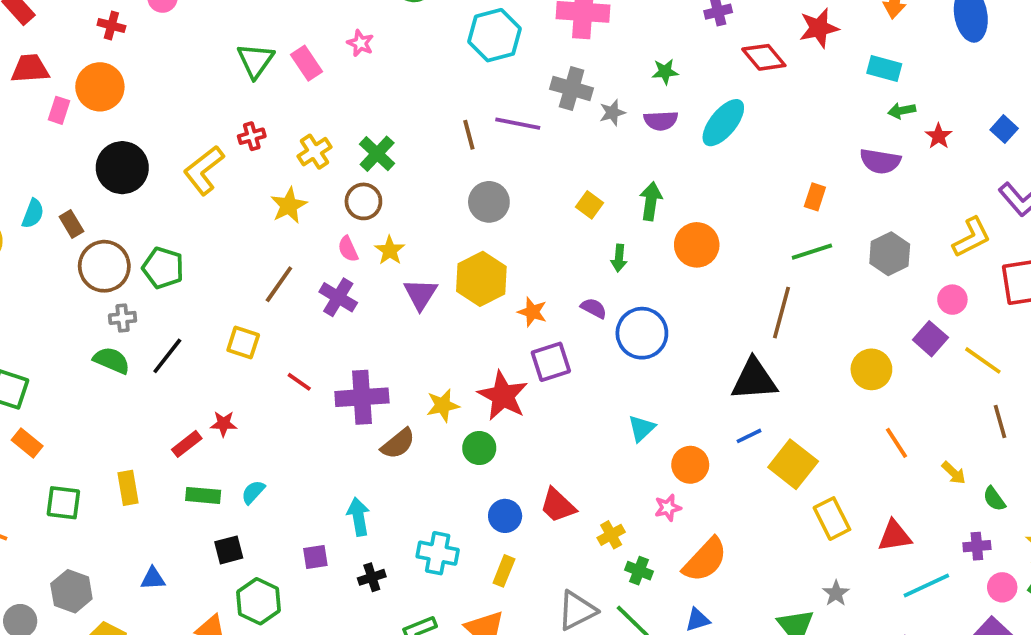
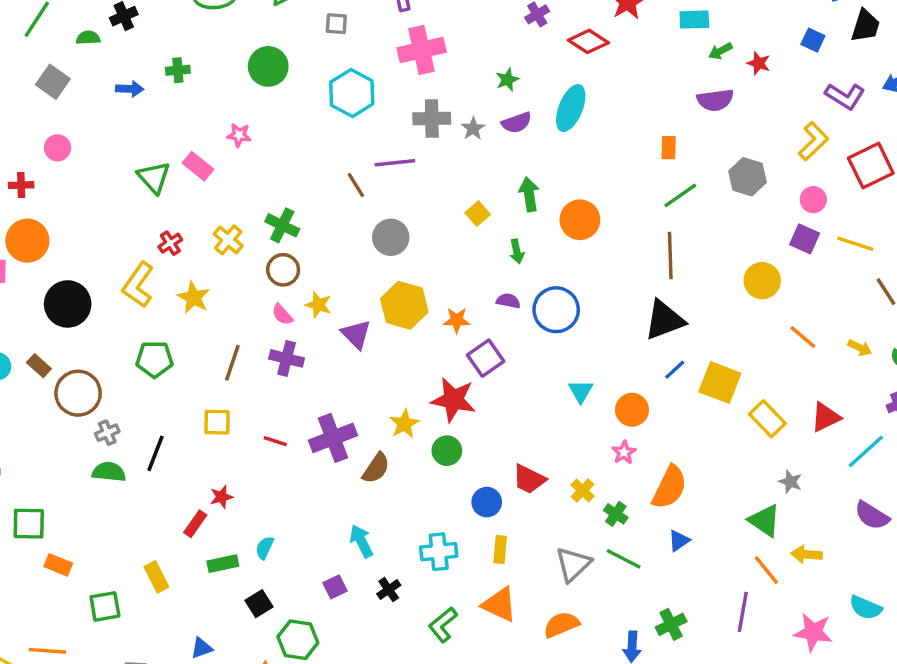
yellow star: (289, 205) -> (194, 297), moved
yellow square: (589, 205) -> (478, 214), turned 30
green pentagon: (163, 268) -> (155, 359), moved
green cross: (639, 571) -> (616, 514), turned 30

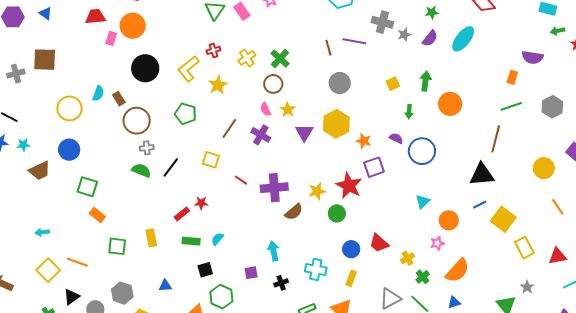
purple semicircle: (715, 100) -> (533, 57), moved
purple semicircle: (517, 123) -> (430, 38), turned -48

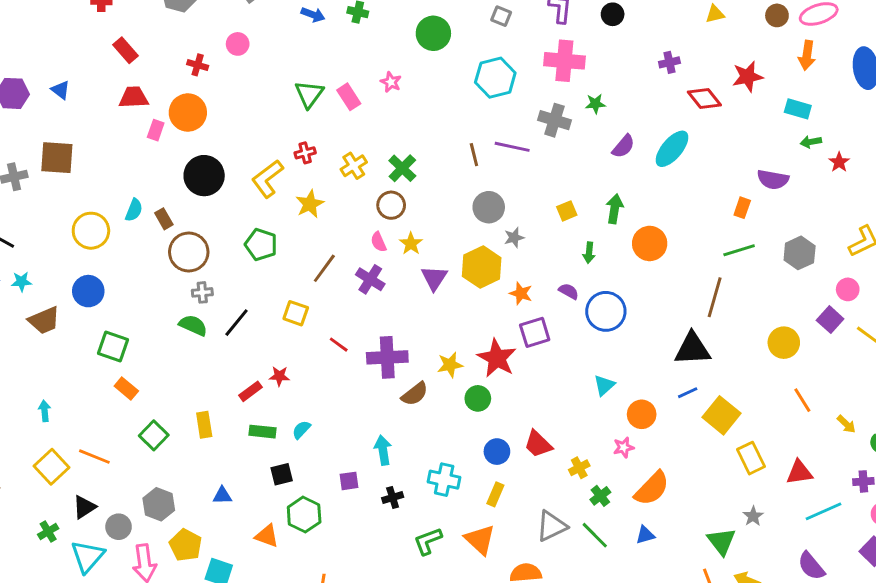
green star: (432, 12) -> (595, 104), moved
gray star: (404, 35) -> (514, 238), moved
cyan arrow: (42, 232) -> (45, 411), turned 88
green square: (117, 246) -> (154, 435), turned 36

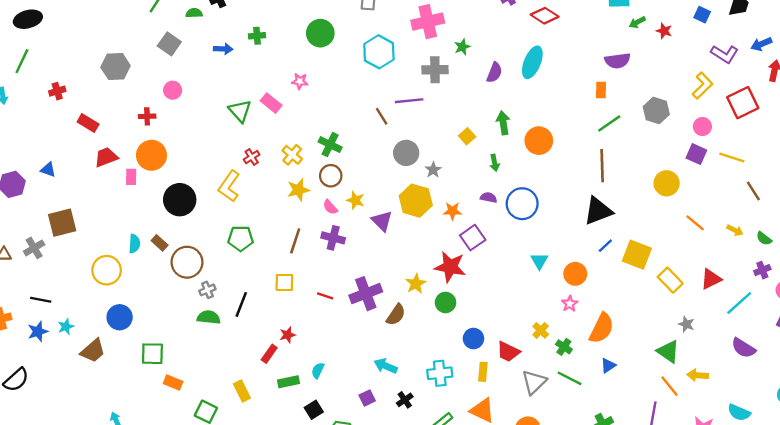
yellow star: (310, 204) -> (298, 190), moved, turned 30
red trapezoid: (538, 444) -> (508, 352), moved
cyan arrow: (383, 450) -> (386, 366), turned -40

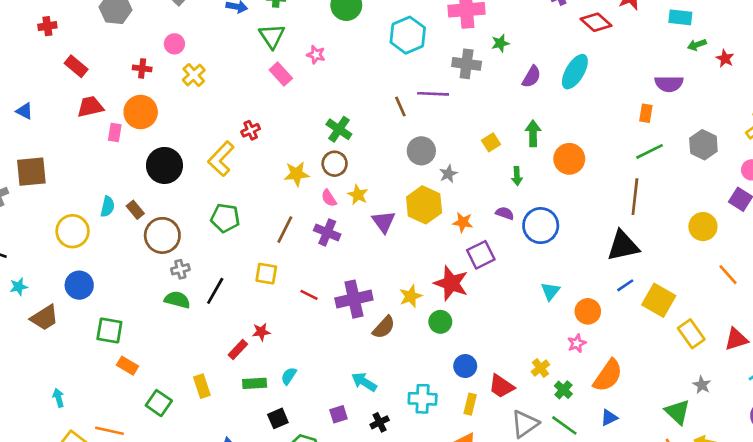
green triangle: (240, 111) -> (272, 36), moved
yellow cross: (292, 155) -> (194, 75), moved

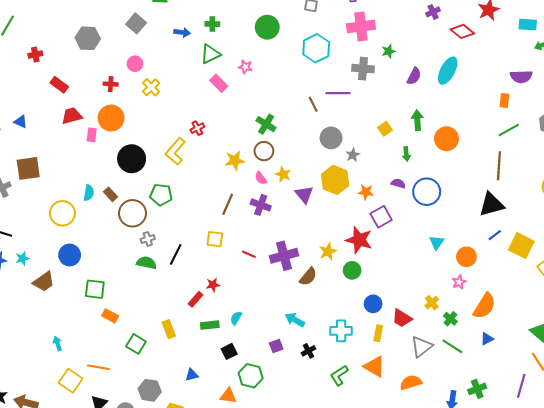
green triangle: (272, 36) -> (210, 54), turned 40
green pentagon: (225, 218) -> (161, 195), moved

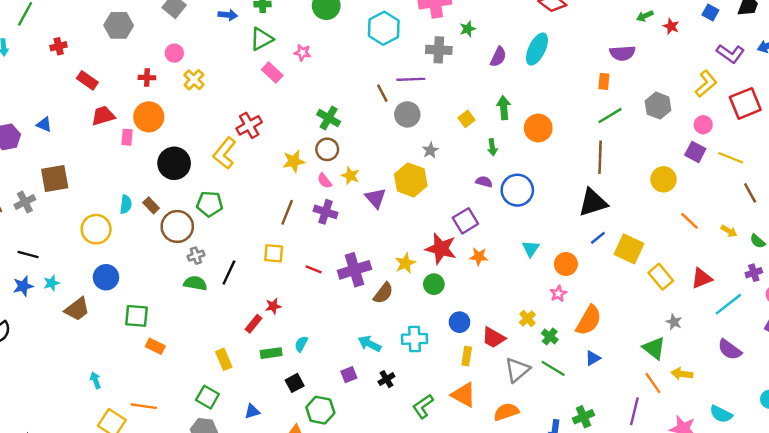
red cross: (197, 128) -> (249, 125), size x1.5
gray circle: (331, 138) -> (407, 114), moved
orange star: (366, 192) -> (479, 257), moved
cyan cross: (341, 331) -> (415, 339), moved
green square: (136, 344) -> (207, 397), moved

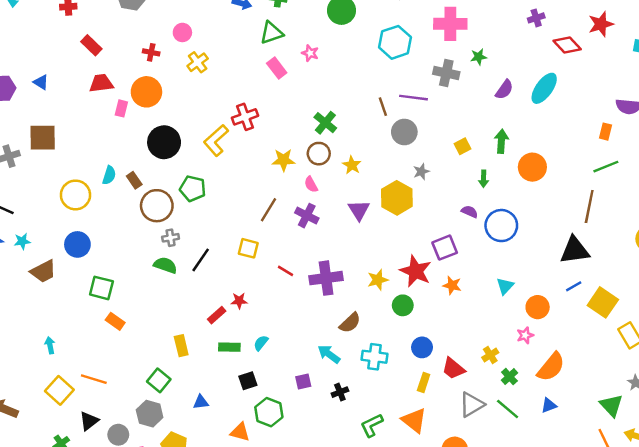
yellow star: (350, 176) -> (352, 165), moved
brown semicircle: (383, 293) -> (350, 323), moved

